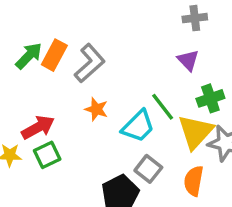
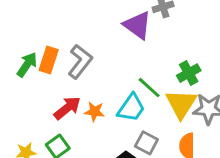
purple triangle: (188, 60) -> (137, 25), moved, size x1.5
orange star: (96, 109) -> (95, 112), moved
red arrow: (38, 127) -> (67, 108), moved

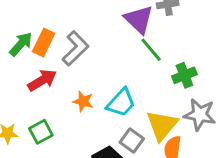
green line: (149, 88) -> (151, 50), moved
yellow triangle: (181, 104) -> (162, 125), moved
red arrow: (67, 108) -> (42, 80), moved

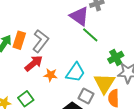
green cross: (184, 75) -> (116, 57), moved
red arrow: (42, 80) -> (34, 63), moved

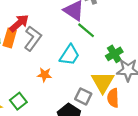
red arrow: (34, 63) -> (19, 23), moved
cyan trapezoid: (75, 72) -> (70, 55), moved

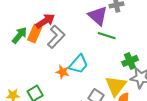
green line: (86, 30) -> (107, 36), turned -30
cyan trapezoid: (70, 55) -> (78, 64), moved

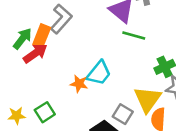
red arrow: (45, 21) -> (35, 53), moved
gray L-shape: (56, 37) -> (61, 19), moved

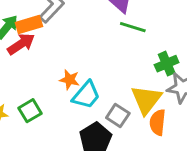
orange rectangle: (42, 36) -> (29, 25), turned 50
cyan trapezoid: (99, 73) -> (86, 95), moved

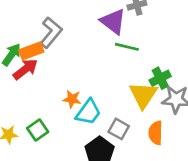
yellow triangle: (146, 100) -> (143, 95), moved

